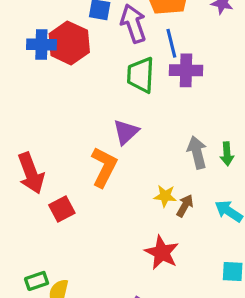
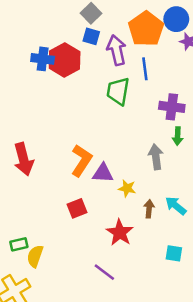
purple cross: (186, 70) -> (172, 107), moved
purple triangle: (126, 132) -> (103, 173), moved, turned 40
green arrow: (227, 154) -> (178, 136), moved
brown arrow: (185, 206) -> (149, 209), moved, turned -30
red square: (62, 209) -> (77, 208), moved

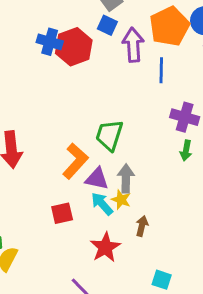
green trapezoid: (118, 91) -> (109, 135), moved
gray arrow: (156, 157) -> (126, 178), moved
cyan arrow: (176, 206) -> (102, 204), moved

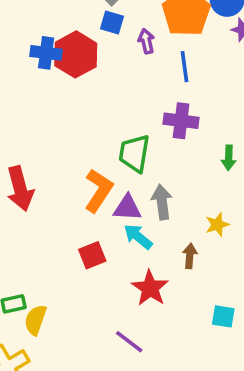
purple arrow: (133, 45) -> (146, 41), size x0.6
purple cross: (185, 117) -> (181, 121), moved
yellow star: (121, 200) -> (217, 225), moved, turned -30

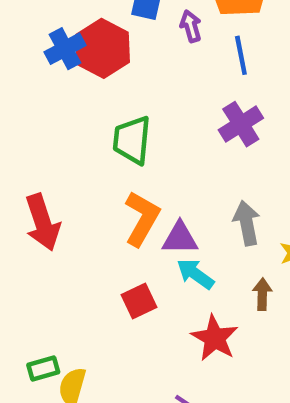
blue cross: (46, 53) -> (65, 49), turned -32
purple cross: (181, 121) -> (241, 124), turned -36
green trapezoid: (134, 153) -> (132, 140), moved
gray arrow: (162, 202) -> (247, 223), moved

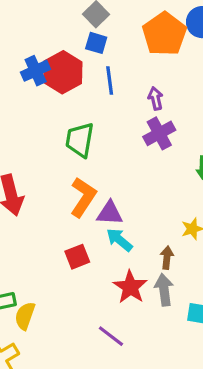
purple arrow: (191, 26) -> (156, 98), moved
blue line: (241, 55) -> (110, 80), moved
gray arrow: (247, 223) -> (164, 290), moved

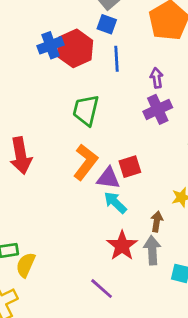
red square: (77, 257) -> (130, 167), moved

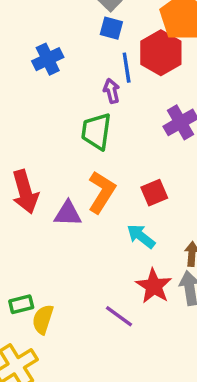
red hexagon: (75, 48) -> (161, 53), moved
purple arrow: (157, 78) -> (112, 91), moved
purple triangle: (108, 178) -> (68, 214), moved
purple line: (102, 289) -> (119, 316), moved

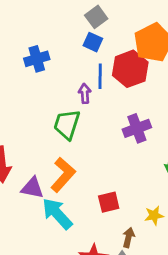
red square: (154, 193) -> (109, 202), moved
cyan arrow: (141, 236) -> (57, 214), moved, size x1.4

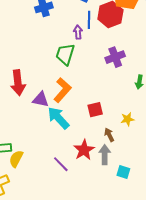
brown arrow: (128, 237) -> (109, 135), turned -40

